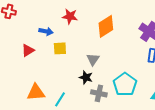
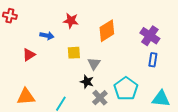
yellow square: (60, 48) -> (74, 53), moved
orange triangle: (36, 92) -> (26, 97), moved
gray cross: (99, 93) -> (100, 98), turned 35

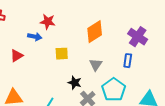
red star: (71, 21) -> (48, 22), moved
blue rectangle: (153, 60) -> (128, 61), moved
gray triangle: (94, 64) -> (96, 65), moved

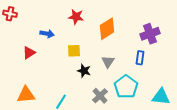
red star: (48, 22) -> (76, 17), moved
purple cross: (138, 37) -> (150, 34), turned 36
black star: (75, 83) -> (84, 71), moved

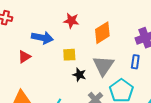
blue arrow: (47, 34) -> (42, 38), size x1.5
gray triangle: (108, 62) -> (103, 66), size x1.6

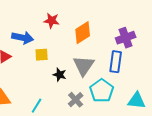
yellow square: (69, 55) -> (42, 55), moved
blue rectangle: (135, 62) -> (116, 62), size x1.5

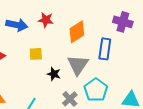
blue arrow: (23, 38) -> (17, 25), moved
purple cross: (126, 38) -> (123, 22), moved, turned 36
blue rectangle: (116, 62) -> (105, 49), moved

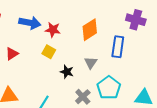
red star: (46, 20) -> (53, 30), moved
yellow square: (36, 54) -> (49, 52), turned 32
gray triangle: (78, 65) -> (91, 63), size x0.6

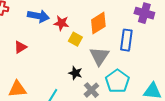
yellow square: (49, 52) -> (75, 39), moved
gray triangle: (91, 63) -> (99, 56), size x1.5
black star: (67, 72) -> (75, 73), moved

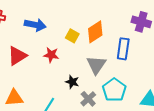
red star: (61, 23) -> (51, 55), moved
yellow square: (75, 39) -> (72, 36), moved
red triangle: (20, 47) -> (17, 56), size x1.5

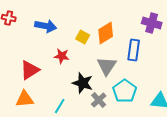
red triangle: (17, 56) -> (30, 70), moved
black star: (72, 82) -> (83, 83), size x1.5

